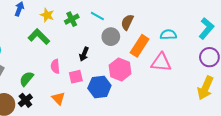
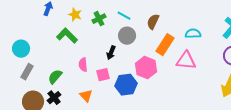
gray circle: (111, 37) -> (127, 36), moved

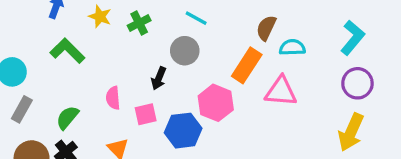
cyan line: (124, 16) -> (196, 18), moved
brown semicircle: (153, 22) -> (266, 28), moved
green L-shape: (67, 36) -> (67, 51), moved

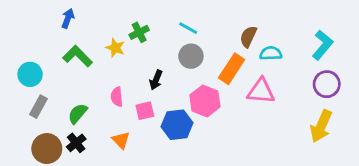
yellow star: (100, 16) -> (115, 48), moved
gray circle: (185, 51) -> (191, 56), moved

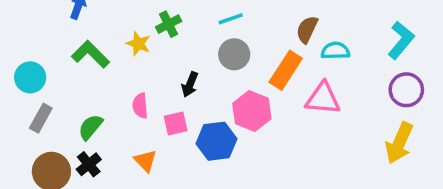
cyan line: (188, 28) -> (231, 19), turned -48

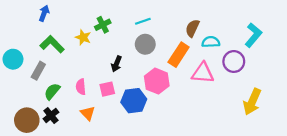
purple circle: (406, 90) -> (234, 61), moved
pink semicircle: (140, 106) -> (81, 87), moved
gray rectangle: (41, 118) -> (38, 71), moved

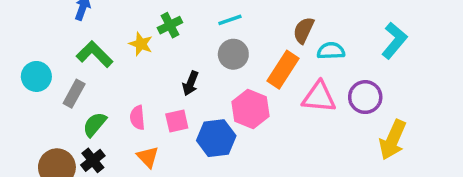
purple circle: (234, 61) -> (365, 97), moved

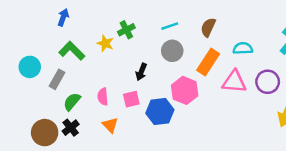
brown semicircle: (304, 30) -> (208, 27), moved

